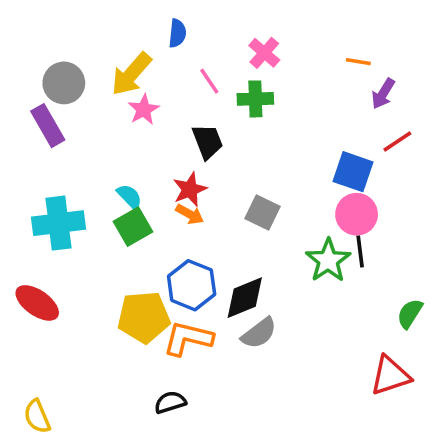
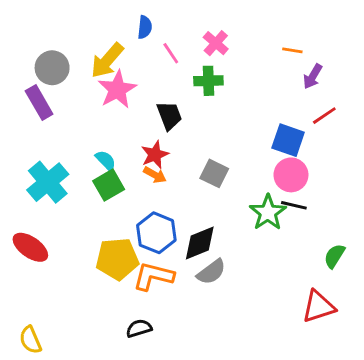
pink line: (209, 81) -> (171, 53), moved
pink star: (144, 110) -> (117, 89), size x1.5
cyan cross: (58, 223) -> (48, 182), turned -33
black line: (360, 251) -> (294, 205), turned -70

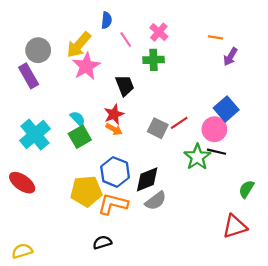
red line: (324, 116) -> (179, 123), moved
blue square: (288, 140) -> (226, 109), moved, turned 30
yellow semicircle: (30, 340) -> (22, 251), turned 96

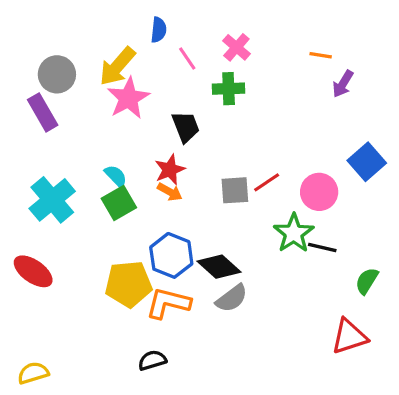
blue square: (226, 109) -> (367, 162), moved
gray square: (158, 128) -> (235, 190), turned -30
black line: (217, 152) -> (322, 247), moved
black diamond: (147, 179) -> (219, 267), turned 64

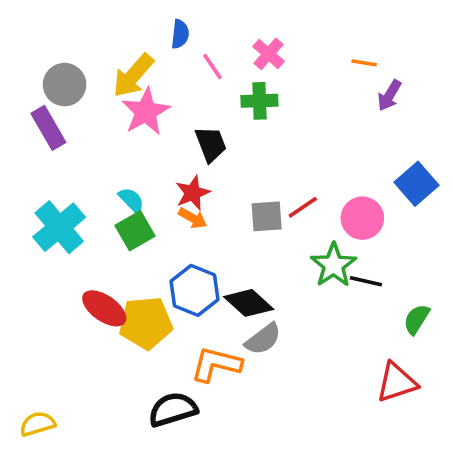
red ellipse: (33, 271) -> (104, 308), moved
orange L-shape: (168, 303) -> (216, 364), moved
black semicircle: (152, 360) -> (173, 409), size x1.5

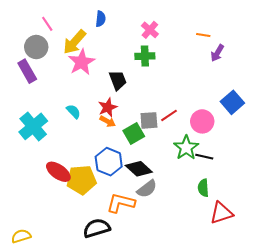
pink line: (213, 67) -> (47, 24), moved
green square: (135, 231) -> (134, 134), moved
green semicircle: (416, 319) -> (203, 188), moved, turned -36

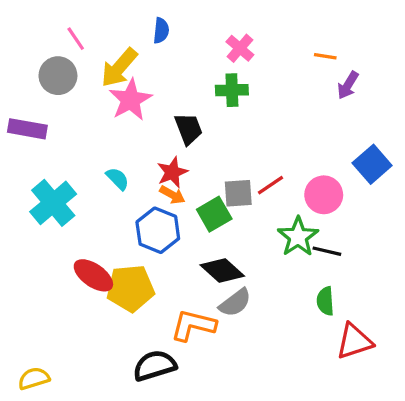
purple rectangle: (27, 71) -> (27, 129), moved, turned -50
blue hexagon: (109, 162) -> (158, 230), moved

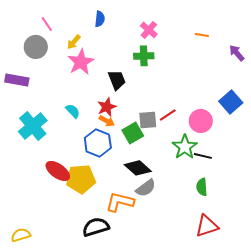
yellow arrow: (119, 68) -> (74, 42), size x0.6
purple arrow: (348, 85) -> (237, 53), moved, turned 108
red triangle: (354, 341) -> (207, 226), moved

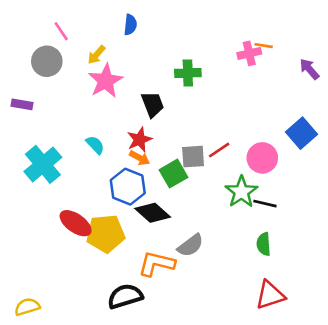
pink cross: (149, 30) -> (249, 53), moved, turned 36
purple rectangle: (17, 80) -> (22, 104), size x0.7
black diamond: (138, 168) -> (153, 213), moved

